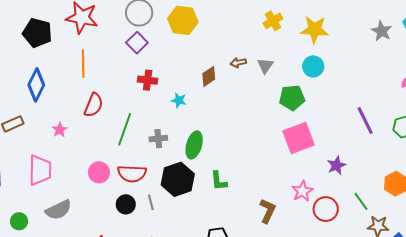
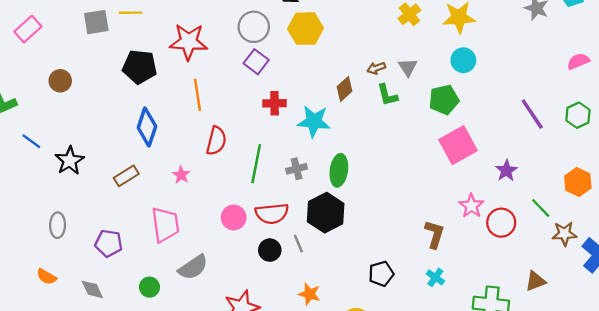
cyan star: (179, 100) -> (314, 121), size x1.8
green L-shape: (219, 181) -> (387, 95), moved

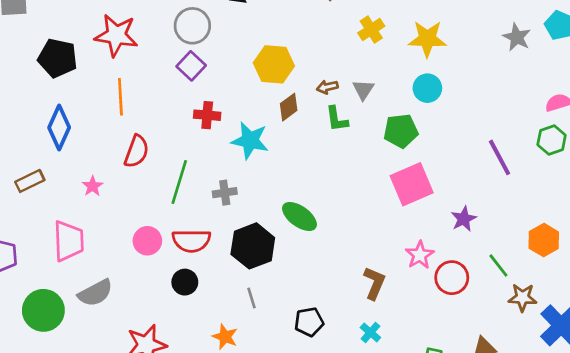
yellow hexagon: (305, 29) -> (274, 64), moved
green hexagon: (578, 115) -> (552, 140), moved
green ellipse: (339, 170) -> (299, 216), moved, turned -68
gray line: (298, 244) -> (252, 298), moved
green circle: (149, 287) -> (43, 310), size x1.8

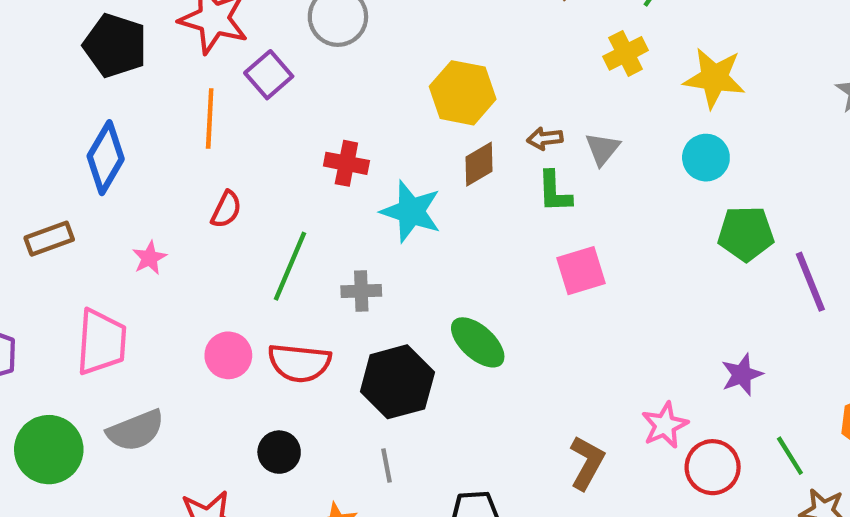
purple square: (191, 66) -> (269, 75), moved
green pentagon: (401, 131) -> (746, 234), moved
red semicircle: (137, 151) -> (226, 209), size x0.7
pink square: (412, 184) -> (581, 271), moved, size x0.7
black circle: (185, 282) -> (279, 452), moved

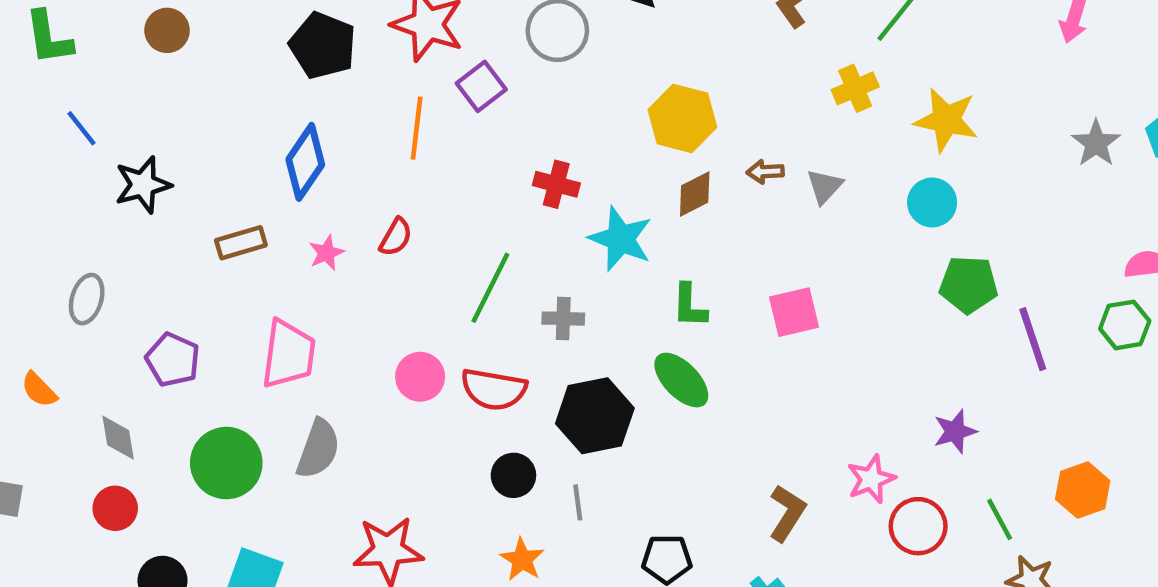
green L-shape: (554, 192) -> (689, 306), moved
red semicircle: (226, 209) -> (396, 237), moved
pink star: (149, 258) -> (326, 253), moved
gray semicircle: (136, 430) -> (318, 449), turned -52
black circle: (279, 452) -> (513, 475), moved

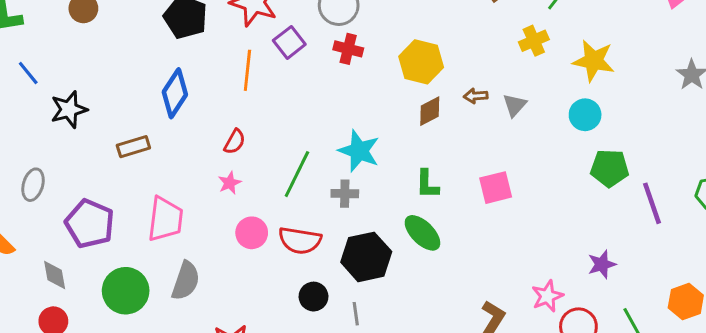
red cross: (556, 184) -> (348, 49), moved
cyan star: (621, 239) -> (359, 151), moved
pink star: (326, 253) -> (230, 183), moved
purple pentagon: (173, 360) -> (90, 224), size x1.4

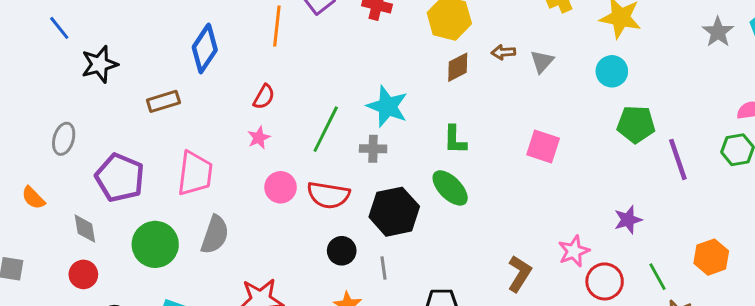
pink square: (496, 188) -> (543, 146), moved, turned 32

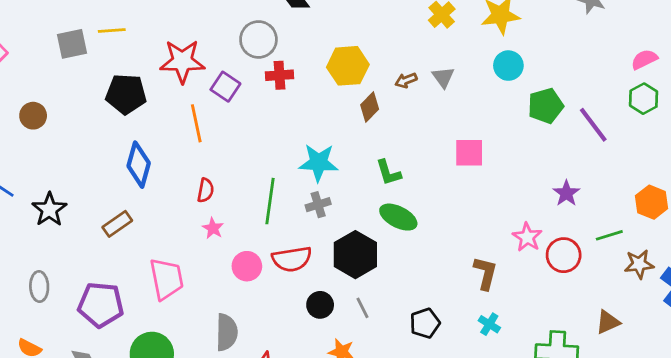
gray semicircle: (215, 235) -> (227, 332), moved
green line: (657, 277) -> (609, 235), turned -60

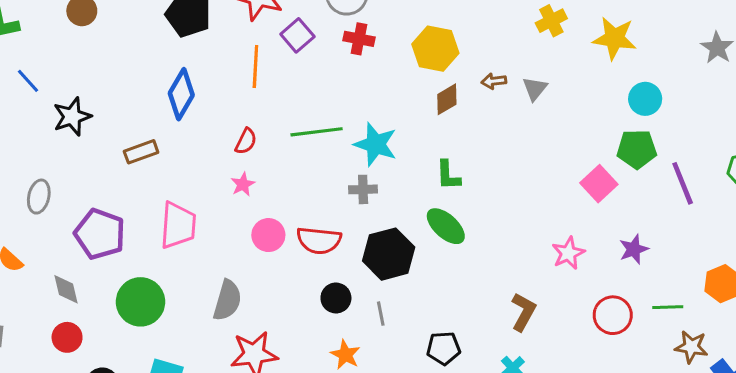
cyan circle: (508, 66) -> (645, 99), moved
pink square: (469, 153) -> (599, 184), moved, turned 32
green line: (270, 201) -> (317, 132), moved, turned 60
pink star: (527, 237) -> (568, 253), moved

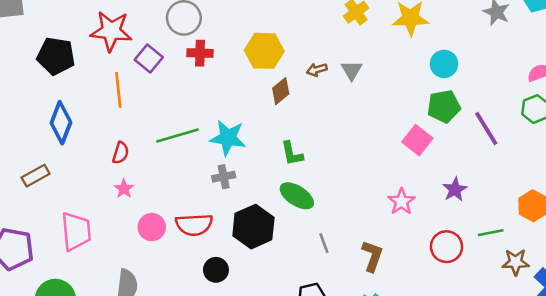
gray line: (381, 314) -> (324, 243), moved

